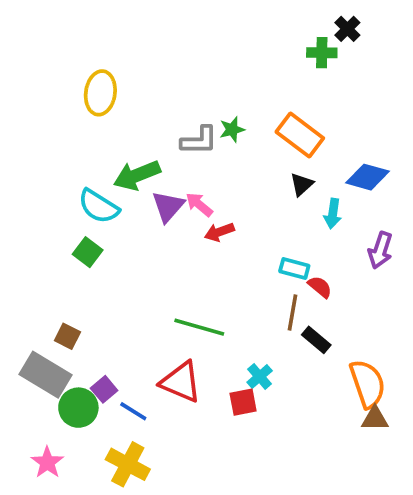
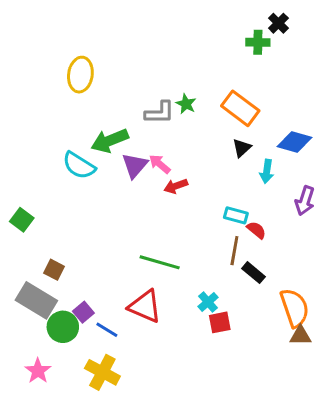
green star: (232, 129) -> (186, 104), turned -30
green square: (88, 252) -> (22, 220), moved
red square: (243, 402) -> (220, 322), moved

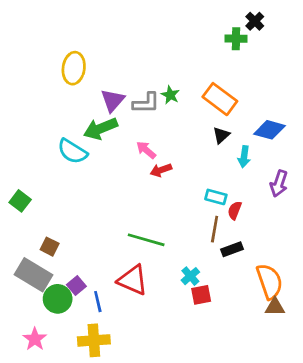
purple triangle: (135, 165) -> (113, 100), moved
red semicircle: (256, 230) -> (235, 210), turned -108
black rectangle: (254, 273) -> (232, 249), turned -60
blue line: (107, 330) -> (98, 302), turned 45
yellow cross: (102, 372) -> (94, 340), turned -32

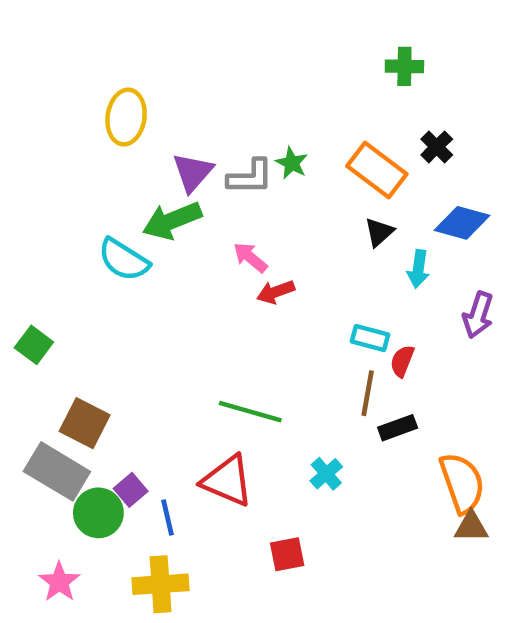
black cross: (255, 21) -> (437, 147), moved
brown square: (50, 247) -> (85, 423), size x1.5
red square: (201, 295) -> (287, 554), moved

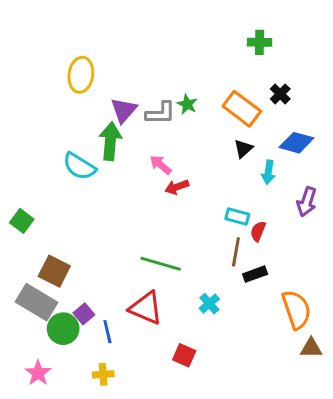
green arrow: (172, 221) -> (110, 141), turned 117
brown triangle: (471, 527) -> (311, 348), moved
red square: (287, 554) -> (184, 355), turned 35
yellow cross: (161, 584) -> (103, 374), size x0.6

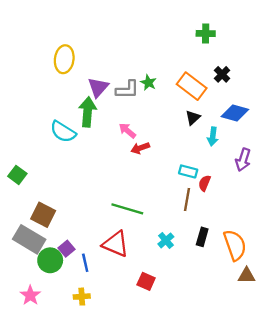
black rectangle: (255, 274) -> (202, 237), moved, turned -54

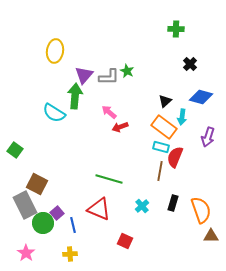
orange rectangle: (192, 86) -> (164, 127), moved
red semicircle: (204, 183) -> (175, 157), size x1.5
gray rectangle: (29, 239) -> (25, 205), turned 32

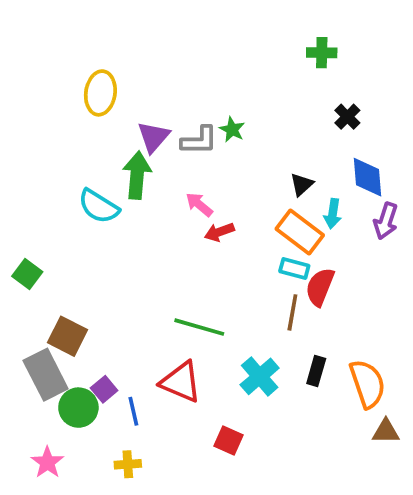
blue diamond: (201, 97) -> (367, 177), turned 70
purple arrow: (208, 137) -> (386, 221), moved
cyan cross: (142, 206) -> (260, 376), size x1.5

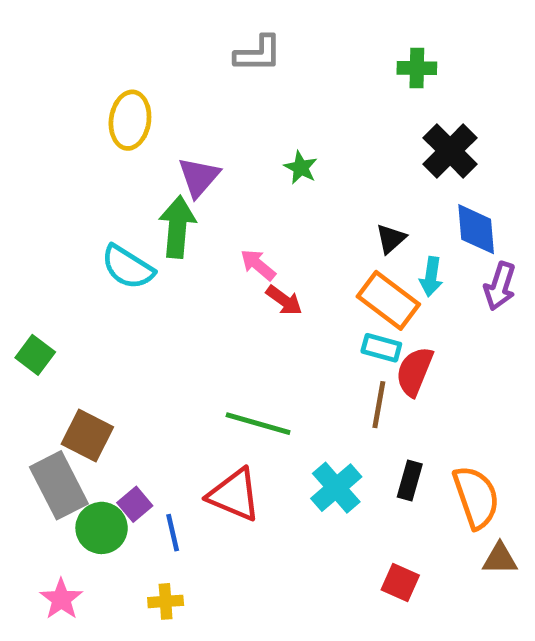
black cross: (347, 117) -> (450, 151), size x1.6
gray L-shape: (199, 140) -> (258, 54), moved
red arrow: (219, 232) -> (284, 300), turned -124
red square: (228, 440) -> (400, 582), moved

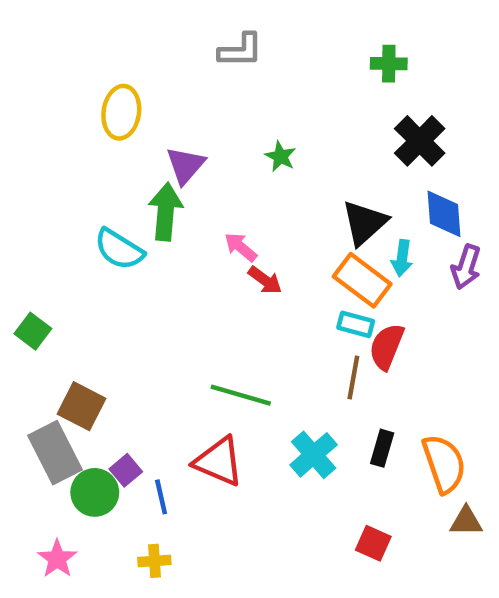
black triangle: (391, 239) -> (364, 223), size x1.6

